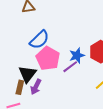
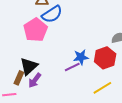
blue semicircle: (39, 40) -> (52, 14), moved
pink pentagon: (48, 58) -> (35, 30), moved

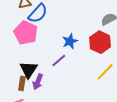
blue star: (81, 57) -> (70, 41), moved
purple line: (72, 67) -> (59, 60), moved

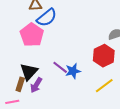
blue star: (70, 41) -> (73, 71), moved
purple line: (59, 60) -> (60, 67), turned 70

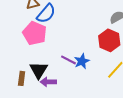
brown rectangle: (20, 84) -> (22, 78), moved
purple arrow: (36, 85) -> (48, 82), turned 70

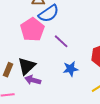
purple line: (69, 60) -> (61, 41), moved

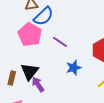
purple arrow: (33, 80) -> (38, 84), turned 49

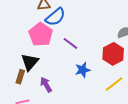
black triangle: (30, 72) -> (30, 62), moved

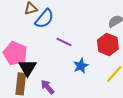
pink pentagon: (41, 34) -> (15, 53), moved
brown rectangle: (20, 77) -> (21, 84), size x1.5

